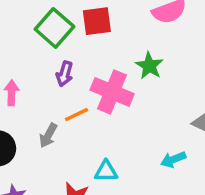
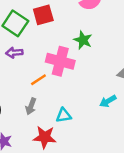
purple arrow: (65, 74) -> (14, 53), moved, turned 77
gray arrow: (48, 135) -> (31, 106), moved

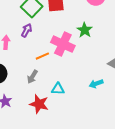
purple arrow: (14, 53) -> (27, 30), turned 112

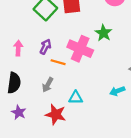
purple arrow: (27, 30) -> (45, 47), moved
orange line: (42, 56) -> (58, 62), turned 40

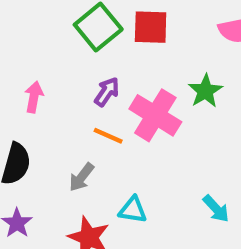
purple arrow: (45, 47) -> (107, 92), moved
cyan arrow: (117, 91) -> (216, 209), turned -120

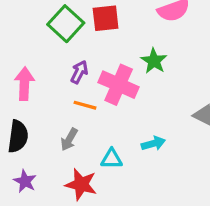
pink arrow: (34, 97) -> (24, 84), size x1.4
cyan arrow: (216, 209) -> (153, 143), moved, turned -55

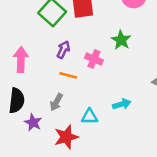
pink cross: (119, 85) -> (94, 59), size x0.6
purple star: (25, 181) -> (33, 122), moved
red star: (81, 184) -> (66, 137), turned -30

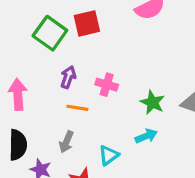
green star: (121, 40) -> (152, 102), moved
cyan triangle: (90, 117) -> (109, 155), turned -30

